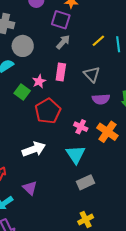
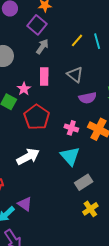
purple square: (61, 20) -> (37, 25), turned 30
purple triangle: (30, 188) -> (25, 204), moved
yellow cross: (86, 219) -> (90, 209), moved

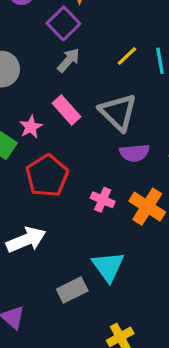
gray triangle: (75, 75) -> (118, 112), size x1.4
pink rectangle: (44, 77) -> (66, 110), turned -48
cyan triangle: (70, 156) -> (108, 267), moved
gray rectangle: (84, 182) -> (72, 290), moved

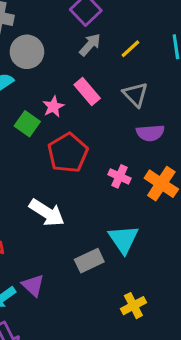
yellow line: (127, 56) -> (130, 49), moved
gray triangle: (118, 112) -> (135, 94), size x0.7
white arrow: (26, 240) -> (47, 213), turned 54

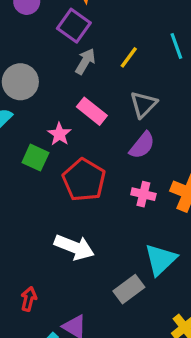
gray triangle: (135, 94) -> (143, 104), turned 40
purple semicircle: (150, 133) -> (142, 145), moved, turned -36
cyan triangle: (123, 239) -> (160, 260), turned 32

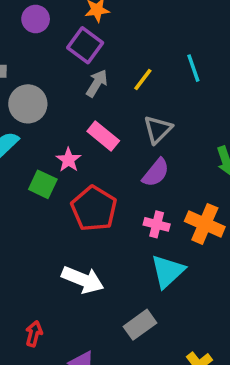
cyan triangle: (160, 260) -> (168, 271), moved

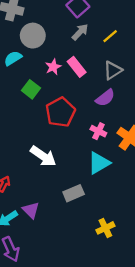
pink star: (68, 160) -> (53, 67), moved

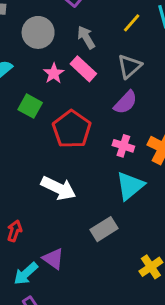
gray arrow: (80, 32) -> (86, 37), moved, turned -66
gray circle: (33, 36) -> (38, 32), moved
yellow line: (110, 36) -> (132, 23), moved

